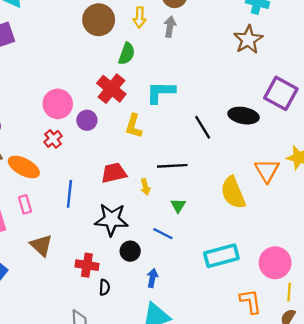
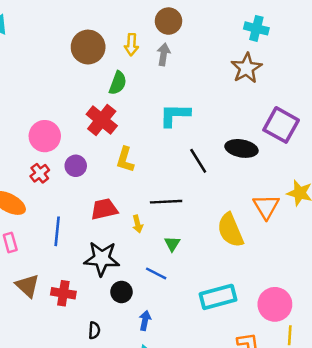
cyan L-shape: (161, 92) -> (175, 115), moved
purple circle: (87, 120) -> (76, 166), moved
red cross: (87, 265) -> (63, 293), moved

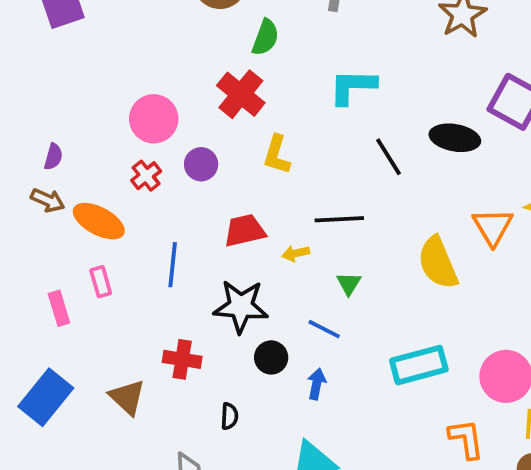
yellow arrow: (138, 224) -> (296, 253), turned 91
brown triangle: (27, 286) -> (127, 397), moved
blue arrow: (145, 320) -> (317, 384), moved

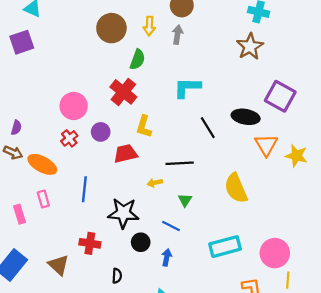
orange triangle: (493, 227) -> (266, 145), moved
red trapezoid: (245, 231) -> (126, 154), moved

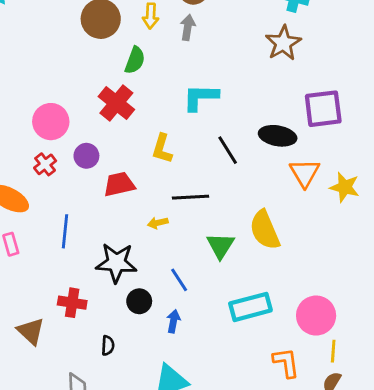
purple square: (280, 96) -> (323, 109), turned -36
yellow L-shape: (144, 127) -> (162, 149), moved
green triangle: (185, 200) -> (221, 246), moved, size x1.5
blue line: (171, 226) -> (179, 280), turned 30

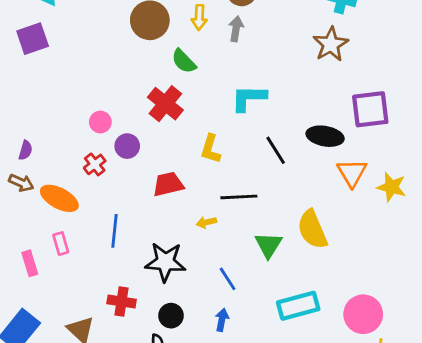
green semicircle: (135, 60) -> (184, 61), turned 116
pink circle: (51, 122) -> (100, 122), size x0.6
purple circle: (86, 156) -> (127, 146), moved
black circle: (139, 301) -> (171, 316), moved

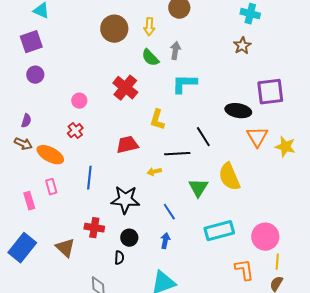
gray arrow: (236, 29) -> (175, 51), moved
brown star: (331, 44) -> (242, 46), size x0.7
green semicircle: (184, 61) -> (150, 58), moved
purple circle: (127, 146) -> (35, 75), moved
black line: (276, 150) -> (203, 137), moved

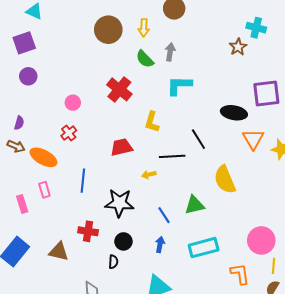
cyan cross: (250, 14) -> (256, 28), moved
green triangle: (198, 188) -> (194, 205), moved, turned 45
cyan rectangle: (219, 231) -> (204, 248), moved
brown triangle: (65, 248) -> (59, 252), turned -30

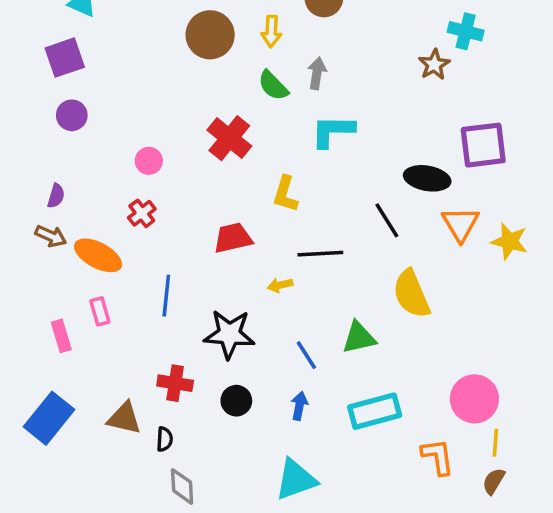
black line: (198, 139) -> (387, 220), moved
black semicircle: (113, 262) -> (165, 439), moved

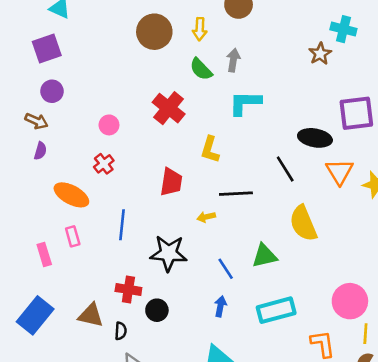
brown arrow: (51, 236) -> (36, 121), moved
red trapezoid: (233, 238) -> (171, 182), turned 112
black circle: (236, 401) -> (157, 310), moved

